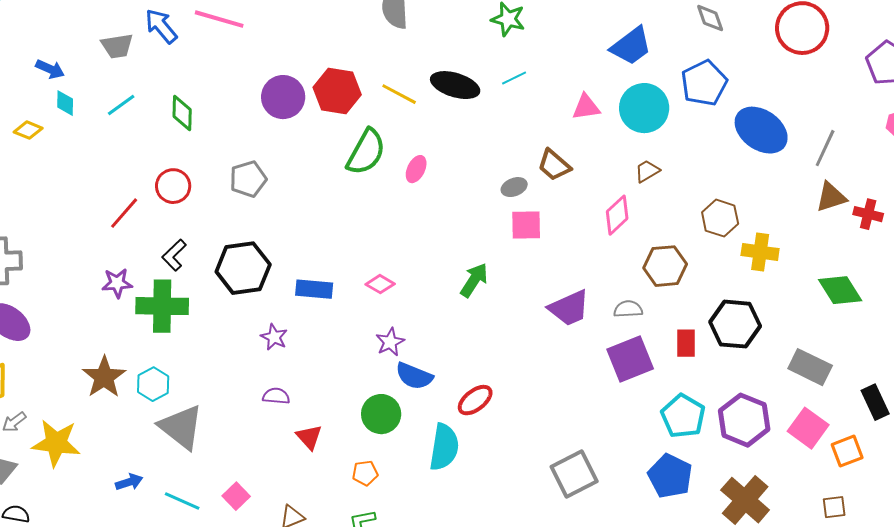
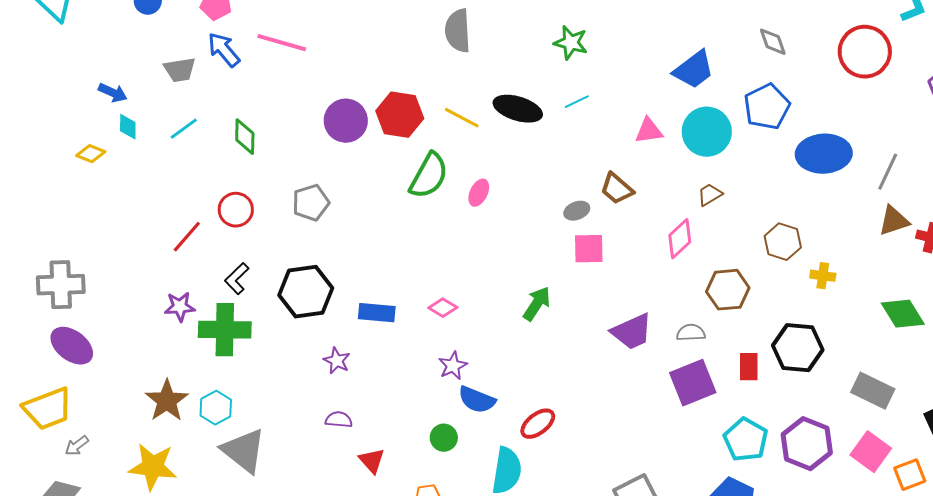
blue ellipse: (761, 130) -> (824, 154), turned -38
yellow cross: (760, 252) -> (823, 276), size x0.7
green circle: (381, 414) -> (444, 438), size x0.7
yellow star: (56, 443) -> (153, 467), moved

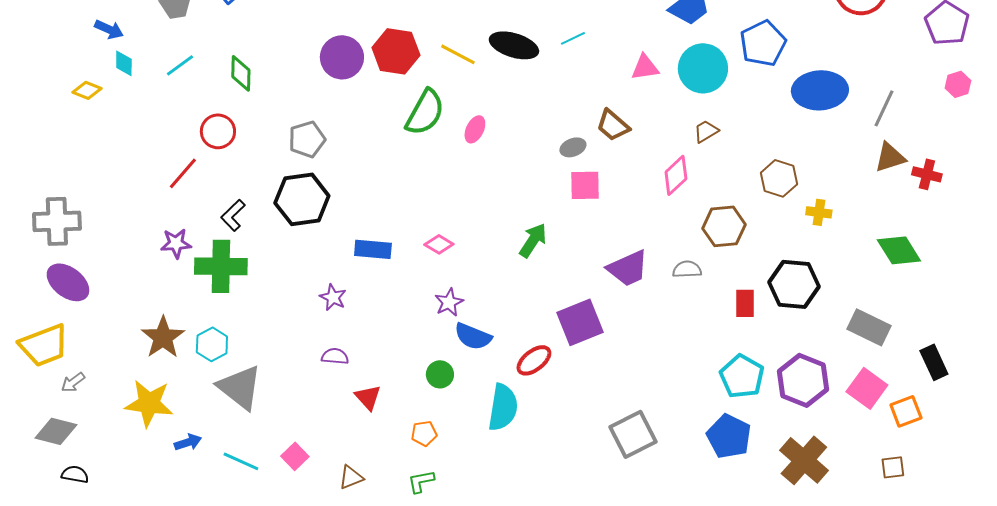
red circle: (236, 210) -> (218, 131), moved
black hexagon: (306, 292) -> (302, 199), moved
purple square: (693, 383) -> (580, 322), moved

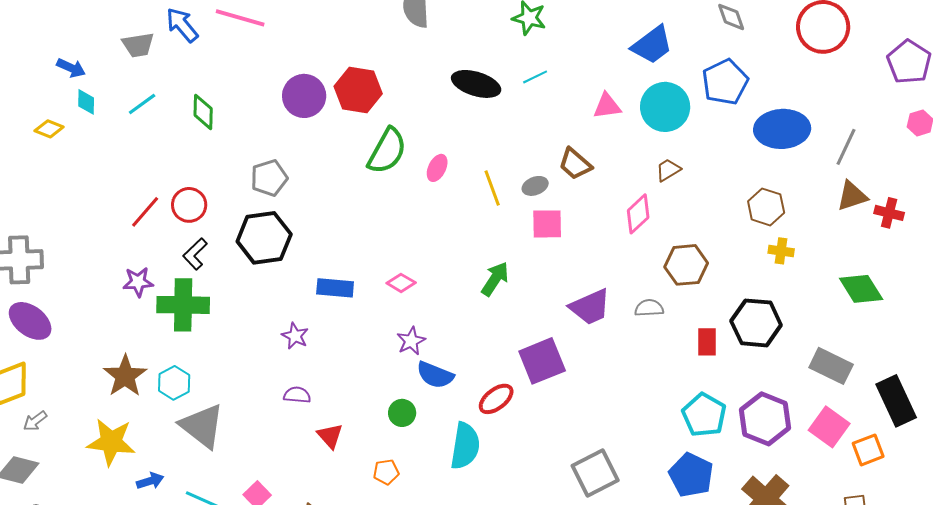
yellow line: (458, 54) -> (492, 188), moved, turned 42
red circle: (218, 131) -> (189, 205), moved
brown hexagon: (779, 178) -> (766, 207), moved
black rectangle: (934, 362) -> (896, 401), size x1.4

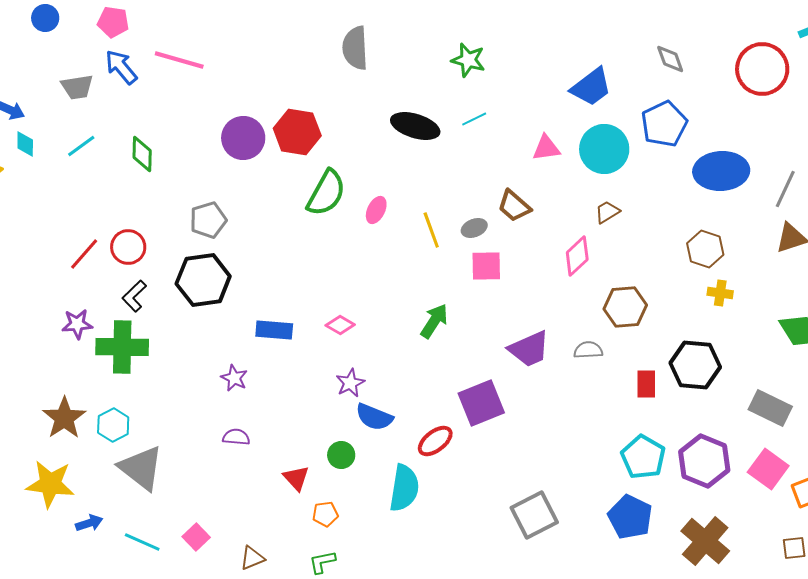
red triangle: (330, 436) -> (296, 478), moved

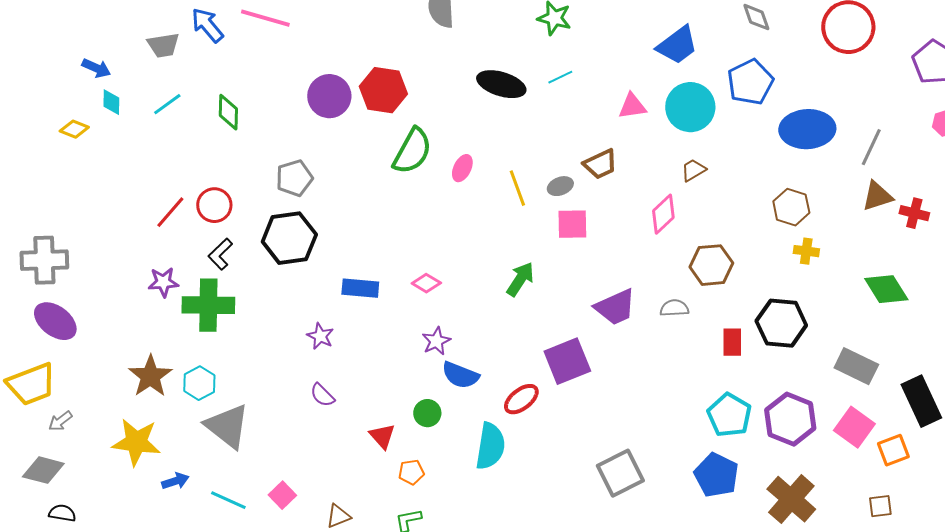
brown trapezoid: (514, 206) -> (600, 164), turned -66
purple semicircle: (236, 437) -> (322, 395), turned -140

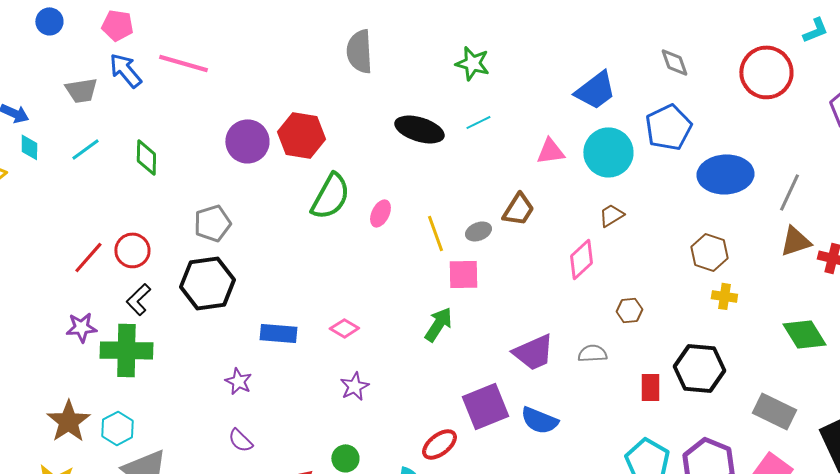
brown trapezoid: (600, 164) -> (518, 209), turned -33
pink square: (572, 224) -> (463, 274), moved
brown hexagon: (711, 265) -> (629, 310), size x0.6
blue semicircle: (460, 375) -> (539, 420), moved

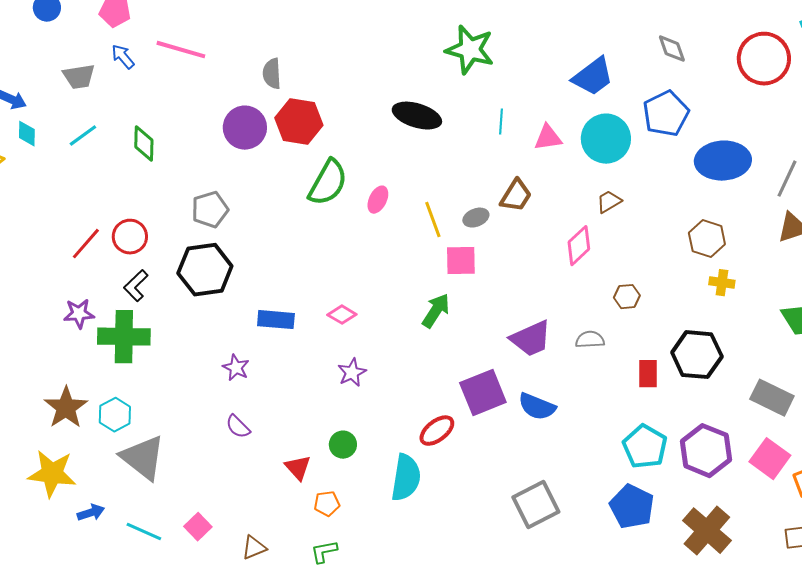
gray semicircle: (359, 51) -> (272, 74), moved, size x0.7
green star: (472, 63) -> (470, 50), size x1.4
blue arrow: (125, 70) -> (123, 57), size x0.7
cyan line: (478, 122) -> (501, 122), moved, turned -60

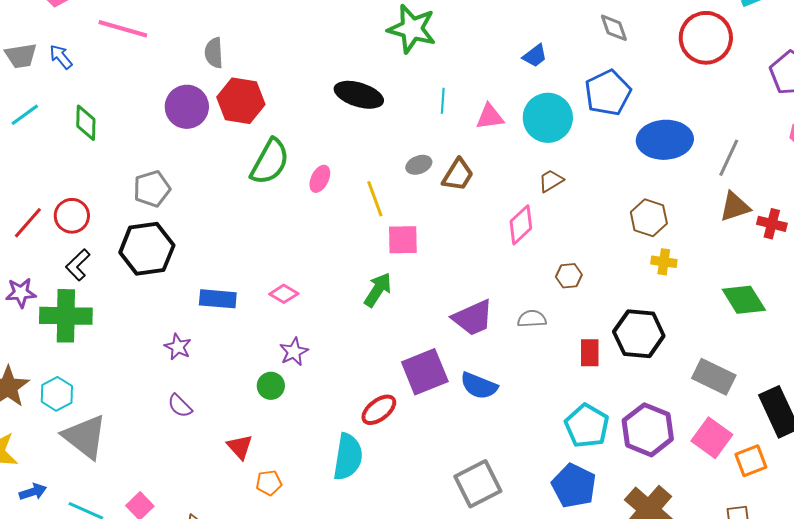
blue arrow: (123, 57) -> (61, 57), moved
blue trapezoid: (593, 77) -> (535, 56), size x0.6
gray ellipse: (476, 218) -> (419, 165), moved
green circle: (343, 445) -> (271, 386), moved

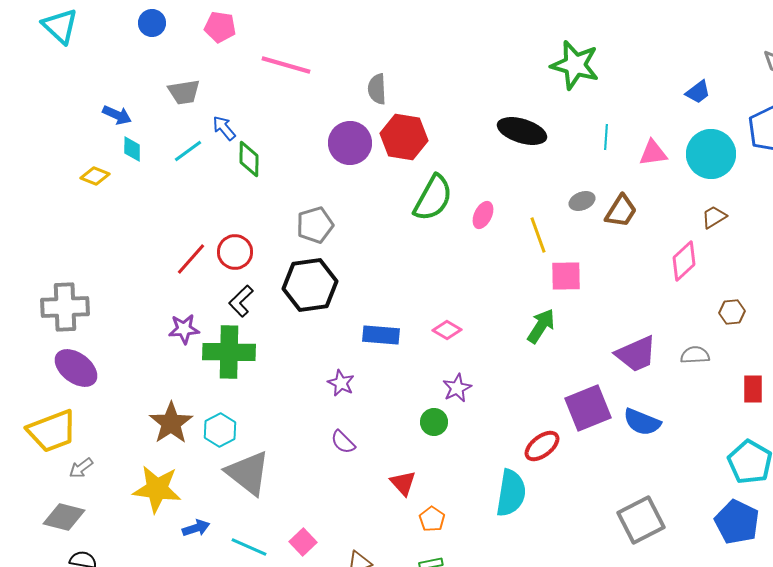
blue arrow: (61, 57) -> (224, 128), moved
orange pentagon: (269, 483) -> (432, 519), turned -30

